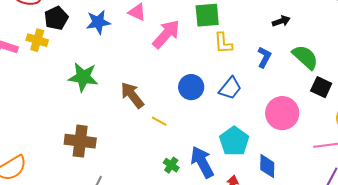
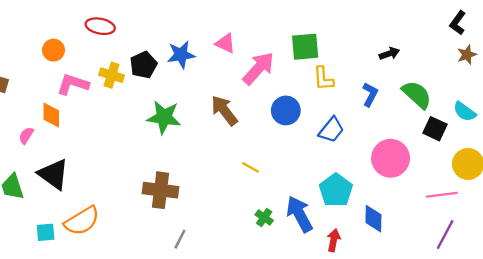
black pentagon: (56, 18) -> (143, 65), moved
blue circle: (191, 87) -> (286, 110), moved
brown arrow: (132, 95) -> (224, 110), moved

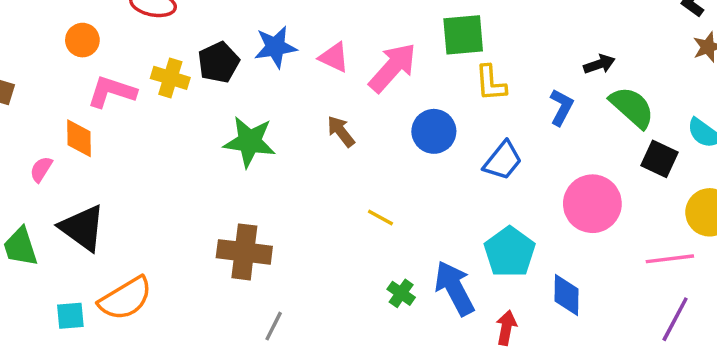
pink triangle: (225, 43) -> (334, 57), moved
black arrow: (389, 54) -> (599, 64), moved
brown arrow: (224, 110) -> (341, 131), size x0.7

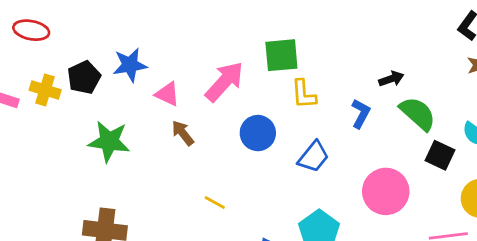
pink triangle: (334, 57) -> (167, 94), moved

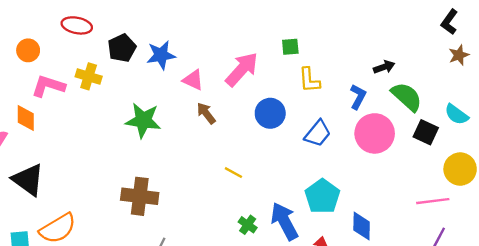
green square: (281, 55) -> (290, 47), size x0.6
black pentagon: (84, 77) -> (122, 48), moved
pink circle: (386, 191) -> (375, 133), moved

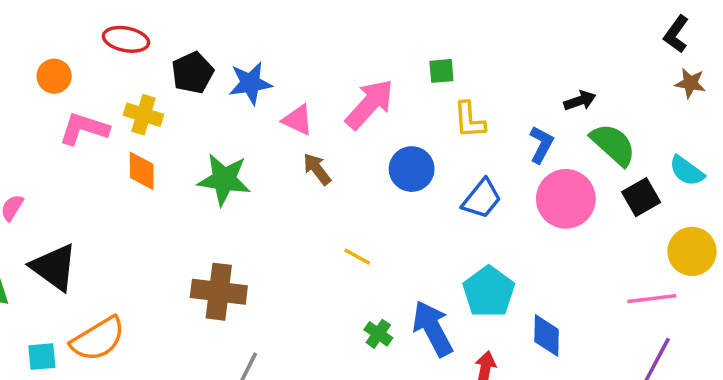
brown star: (459, 55) -> (690, 83), turned 30
orange diamond: (26, 118) -> (142, 171), moved
black square: (426, 132) -> (641, 197), turned 35

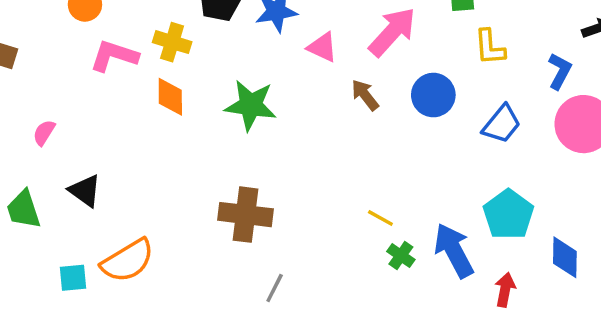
brown arrow: (317, 169) -> (365, 95), moved
yellow line: (357, 257) -> (380, 218), moved
black triangle: (54, 267) -> (85, 191), size x0.7

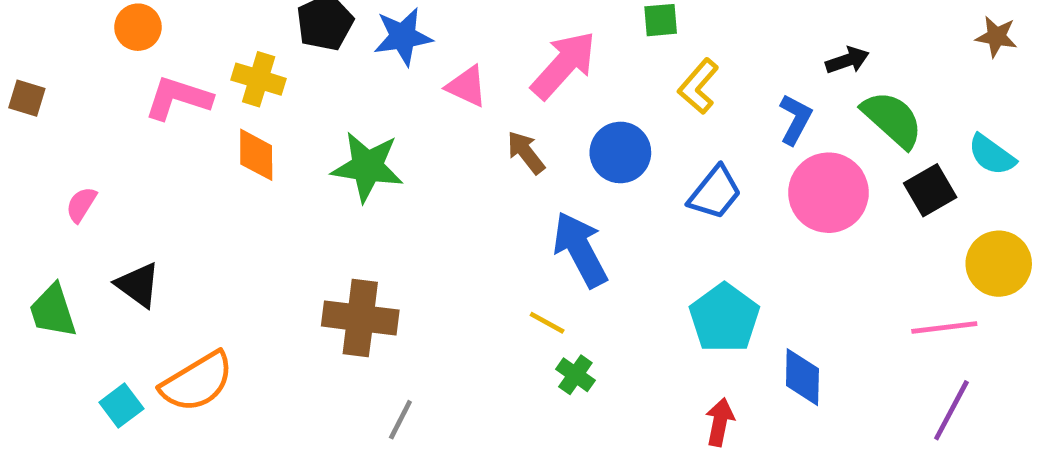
yellow L-shape: (490, 47) -> (698, 86), turned 45
blue arrow: (454, 250) -> (580, 249), moved
cyan square: (73, 278) -> (121, 406), turned -32

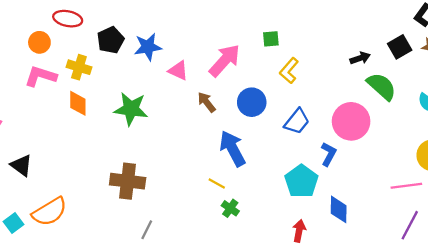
orange circle: (138, 27) -> (39, 42), moved
blue L-shape: (795, 119) -> (328, 154), moved
black square: (930, 190) -> (400, 47), moved

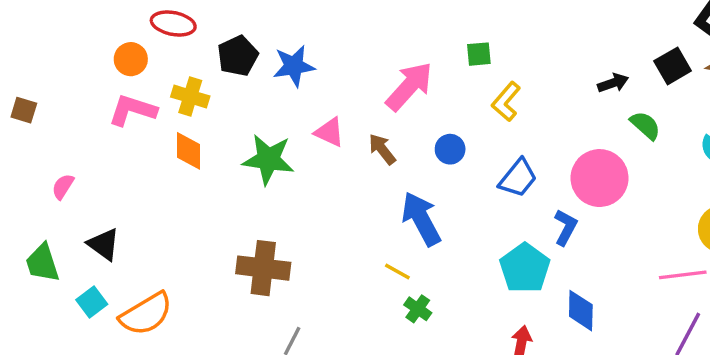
pink triangle: (178, 71) -> (329, 132), moved
green semicircle: (382, 86) -> (645, 125), size x0.7
blue circle: (252, 102) -> (450, 149), size x0.7
cyan square: (13, 223) -> (92, 302), moved

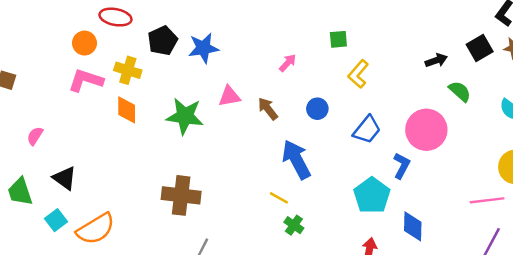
pink arrow: (409, 86) -> (288, 63), size x0.5
pink triangle: (329, 132) -> (229, 96), turned -35

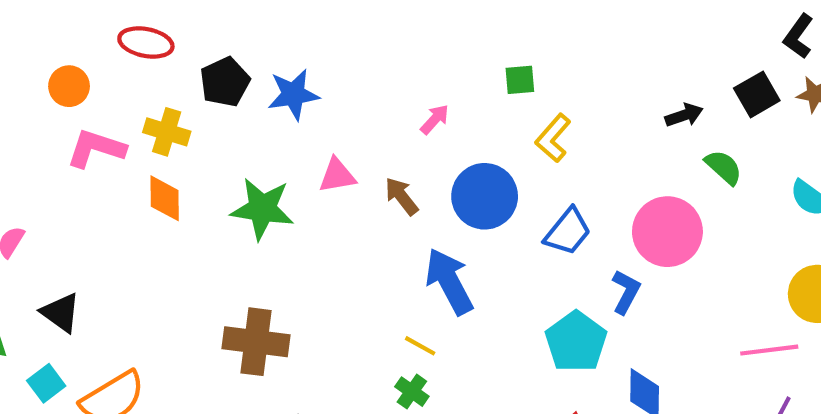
orange circle: (84, 43) -> (69, 86), moved
blue circle: (317, 109) -> (485, 196), size x1.8
green cross: (294, 225) -> (412, 392), moved

